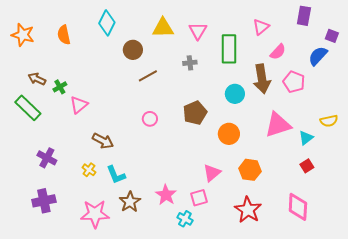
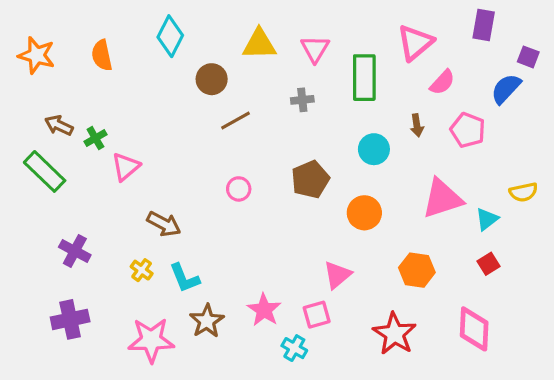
pink triangle: (261, 27) -> (415, 43), size x1.4
brown arrow: (262, 79) -> (417, 125), size x0.5
orange hexagon: (250, 170) -> (417, 270), moved

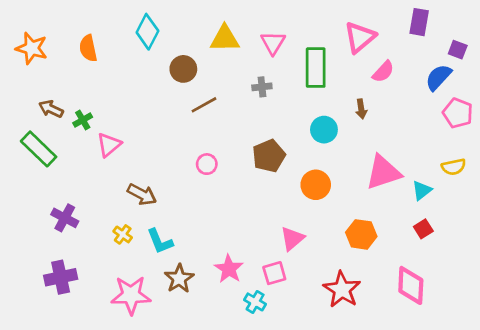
pink pentagon: (468, 130) -> (458, 113), moved

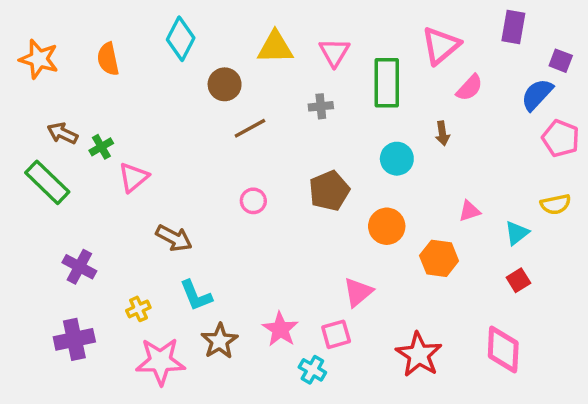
pink triangle: (383, 172) -> (469, 211), size x0.5
yellow cross: (123, 234) -> (138, 309), moved, turned 30
orange hexagon: (361, 234) -> (439, 258), moved

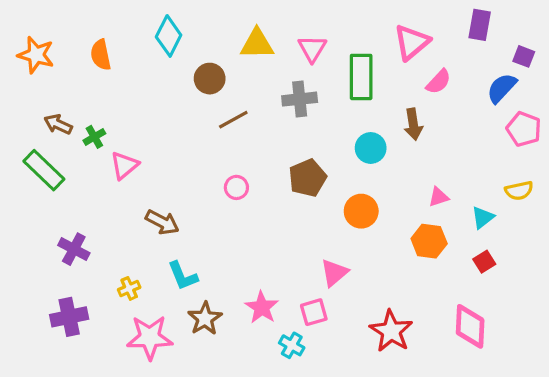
gray cross: (321, 106) -> (300, 99), size x1.5
brown arrow: (442, 133) -> (413, 124), size x1.4
orange hexagon: (439, 258) -> (429, 241), moved

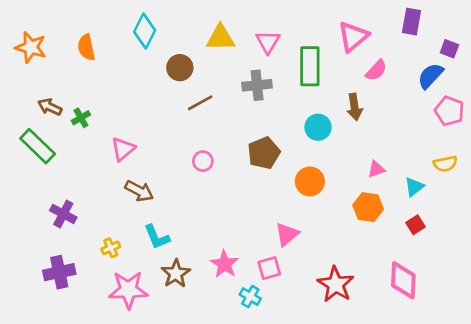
pink triangle: (124, 165) -> (123, 149), moved

